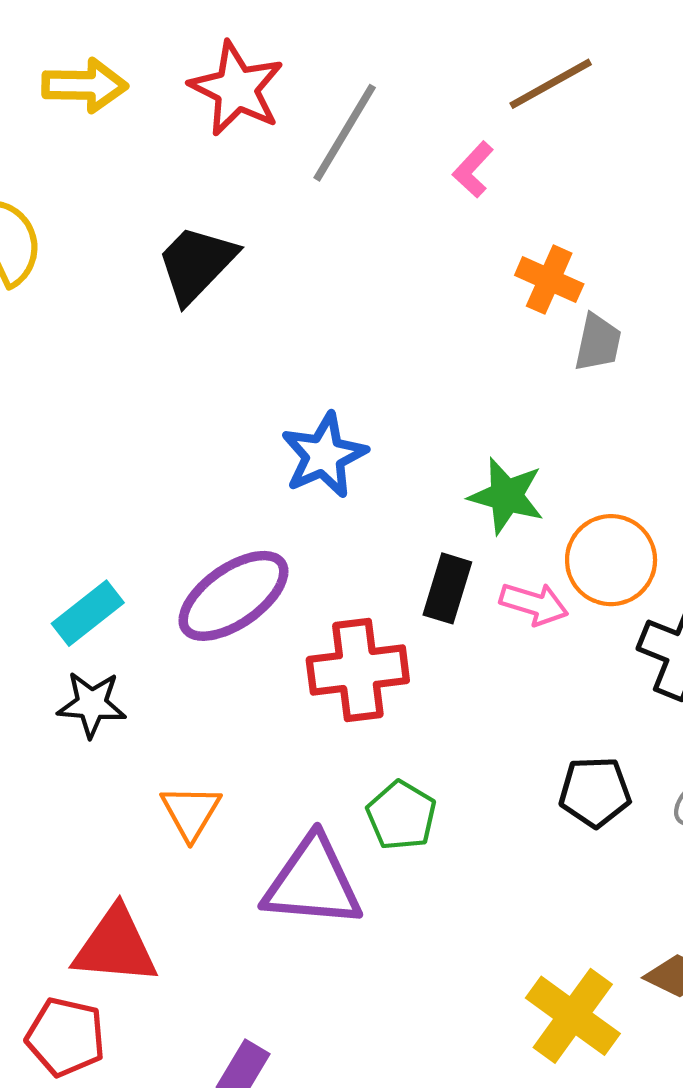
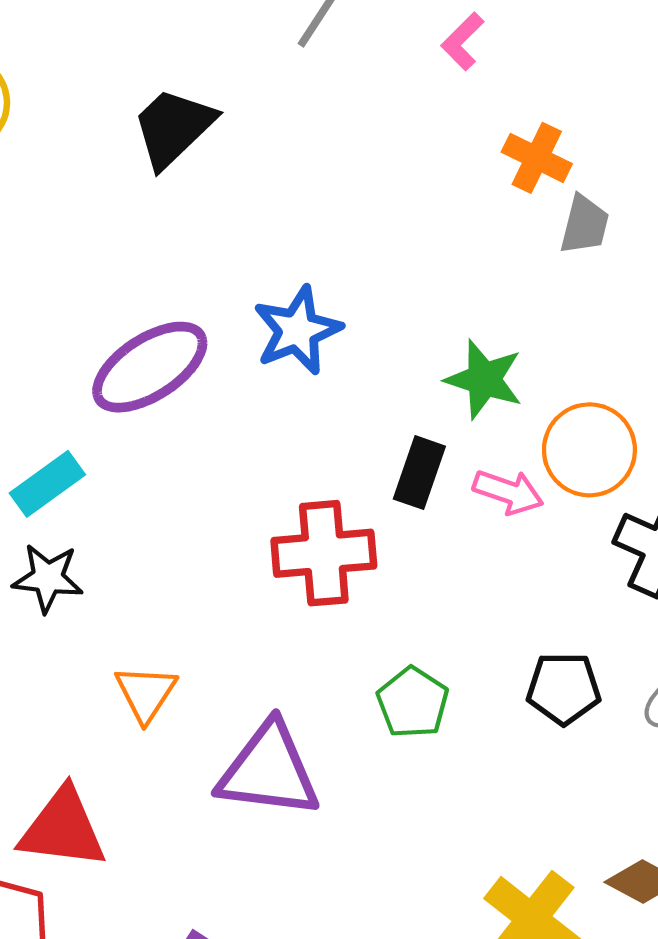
purple ellipse: (233, 596) -> (150, 367), moved
green pentagon: (401, 815) -> (413, 703), moved

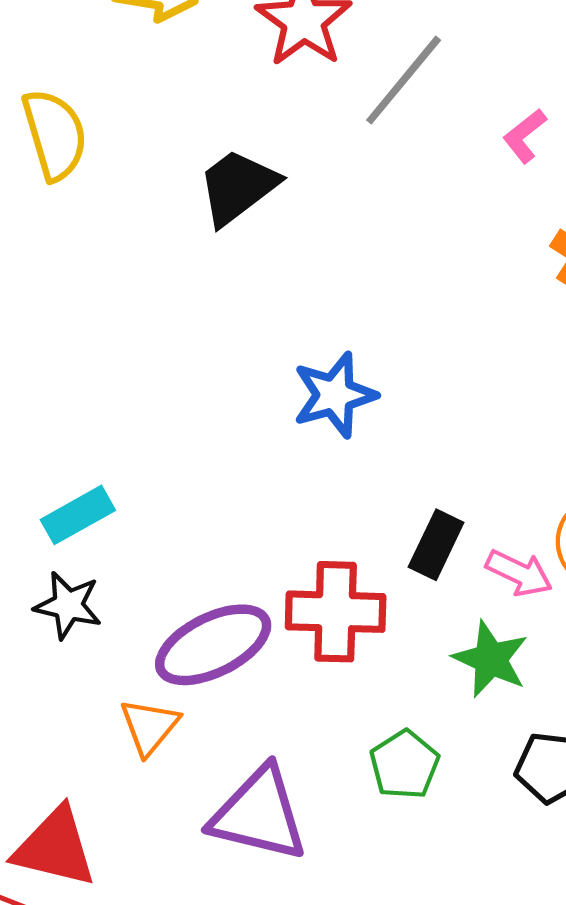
purple ellipse: (150, 367) -> (213, 645), moved
green star: (484, 379) -> (491, 659), moved

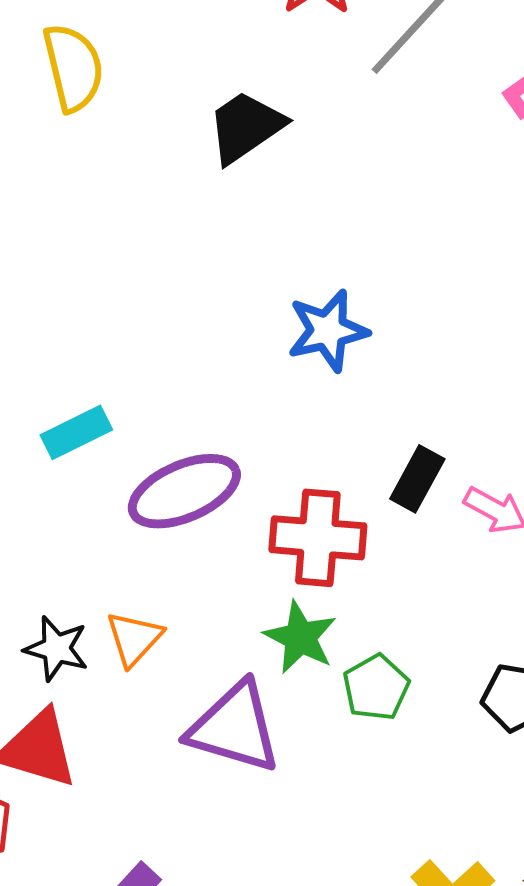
black star: (68, 605) -> (56, 649), moved
purple ellipse: (213, 645) -> (184, 491), moved
green star: (491, 659) -> (300, 637), moved

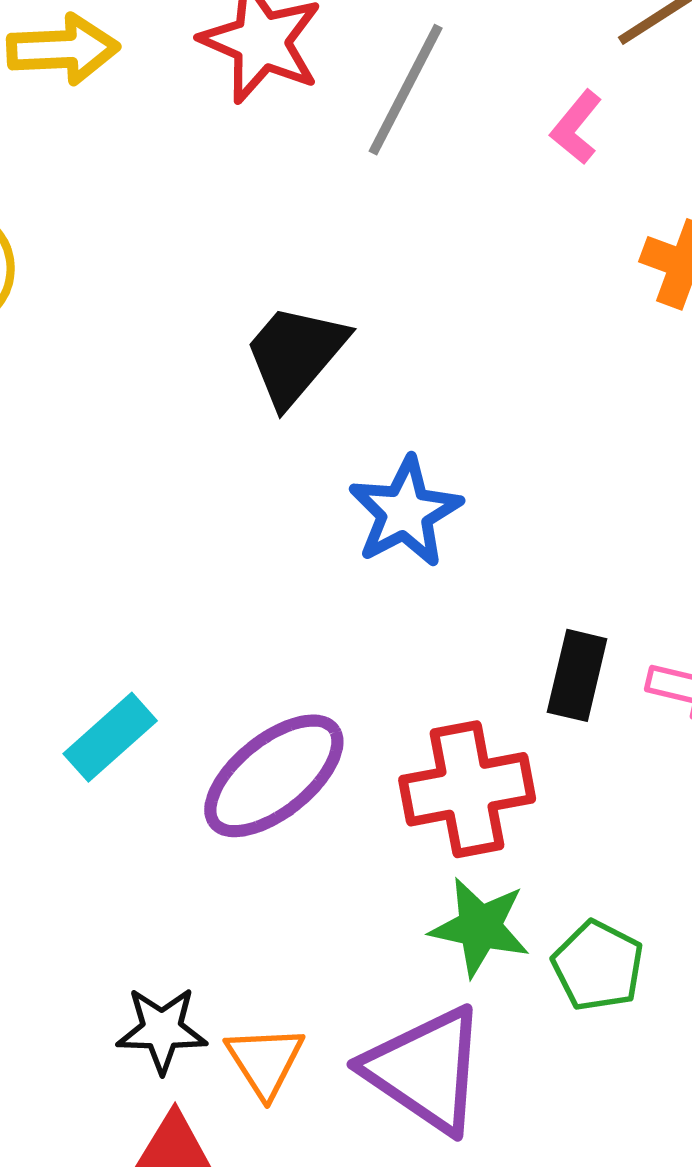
black trapezoid: (246, 127) -> (295, 354), moved
orange triangle: (134, 638) -> (265, 1061), moved
purple triangle: (234, 728) -> (425, 1070), turned 33

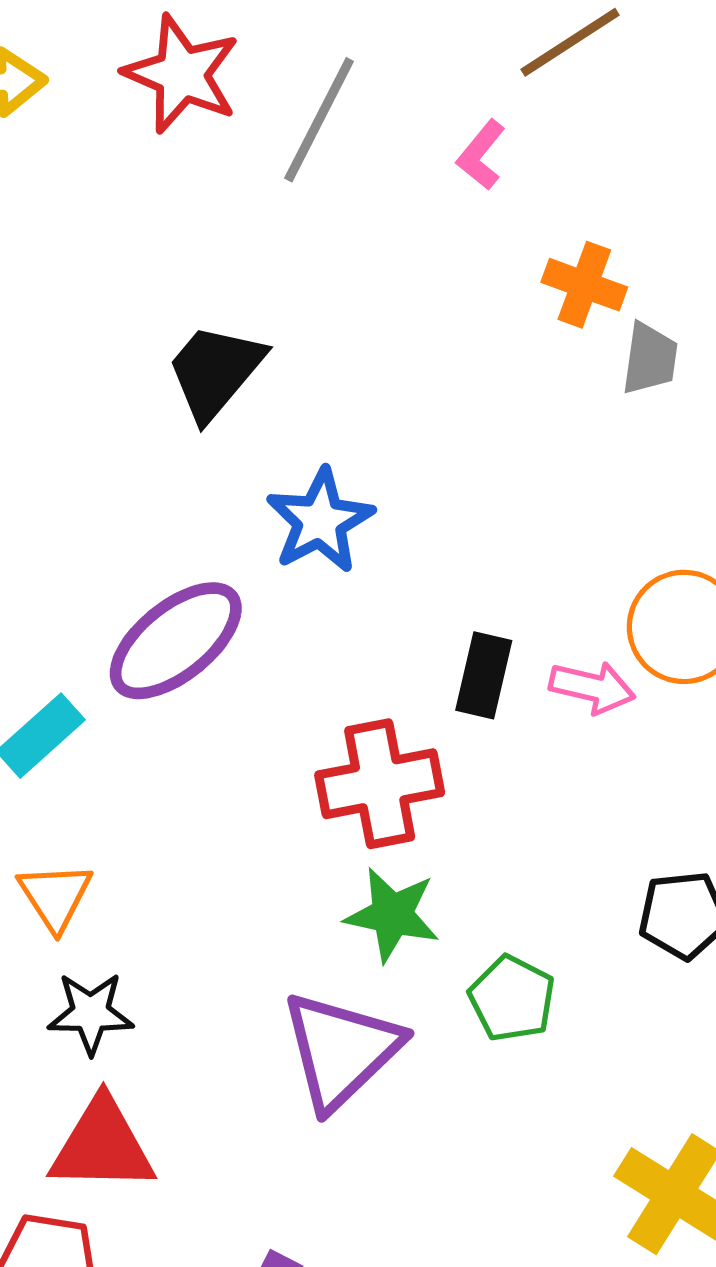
purple ellipse: (274, 776) -> (176, 641), moved
green pentagon: (598, 966) -> (512, 999), moved
orange triangle: (265, 1061) -> (55, 896), moved
purple triangle: (425, 1070) -> (341, 1050), turned 42

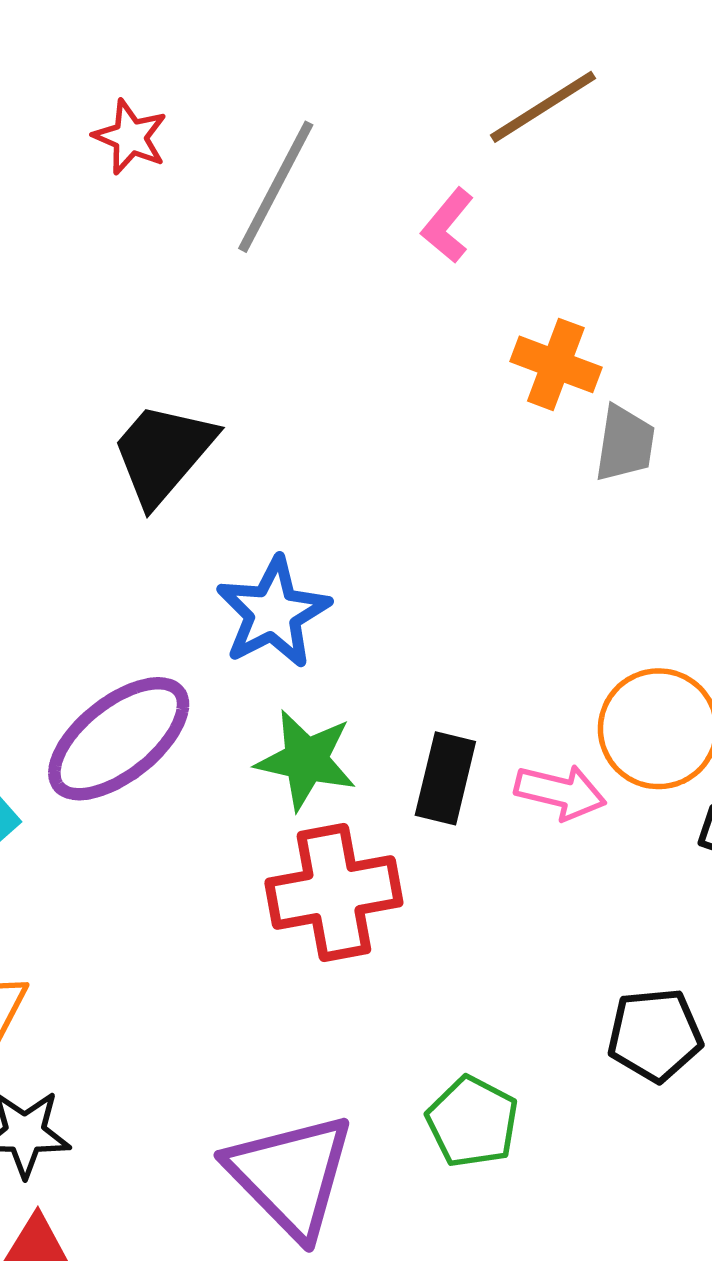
red star: (182, 74) -> (130, 137), size x0.6
green star: (392, 915) -> (306, 760), moved
purple triangle: (341, 1050) -> (291, 1175), turned -31

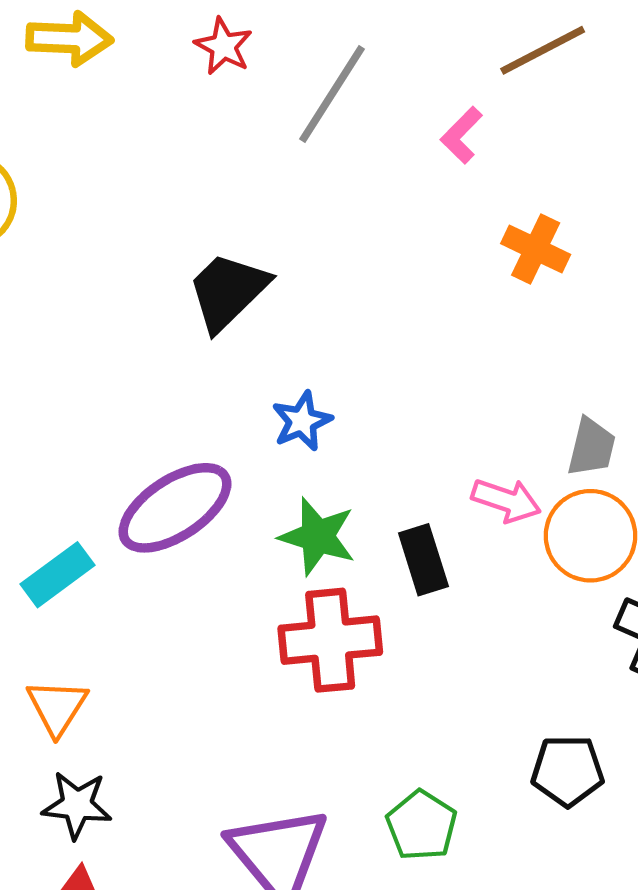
gray trapezoid: (625, 444) -> (591, 447), moved
blue star: (273, 613) -> (302, 421), size x0.7
black rectangle: (445, 778) -> (423, 560), turned -36
pink arrow: (560, 792) -> (506, 500), moved

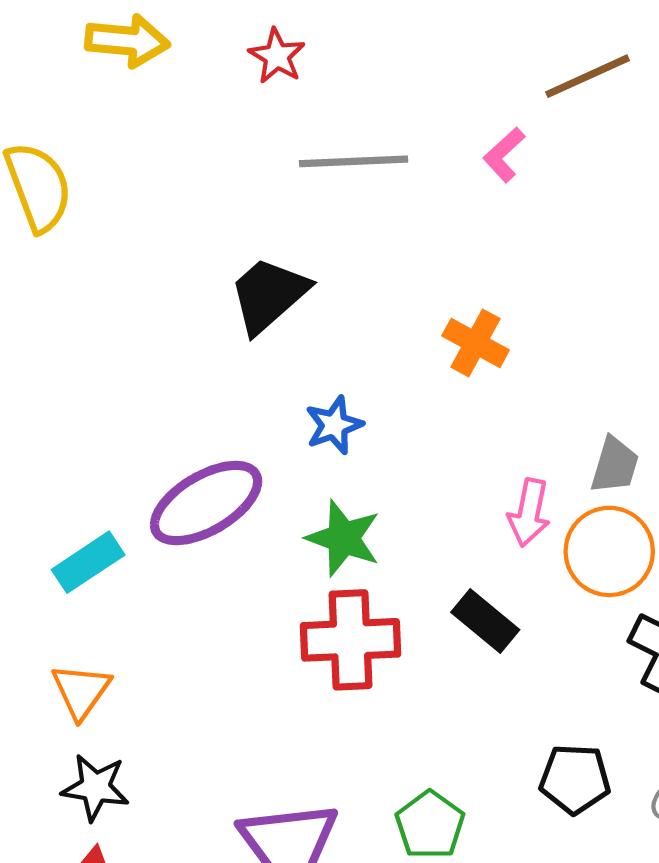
gray line: (332, 94) -> (354, 161), moved, turned 52
orange cross: (536, 249) -> (476, 343), moved
pink arrow: (506, 500) -> (529, 513), turned 80
black rectangle: (423, 560) -> (485, 621), moved, turned -36

